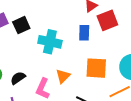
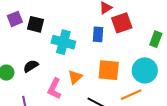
black square: (21, 25) -> (36, 24), turned 36
black semicircle: (18, 78) -> (31, 66), moved

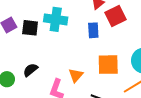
cyan cross: (63, 42) -> (56, 19), moved

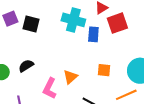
cyan cross: (56, 19) -> (73, 20), moved
orange square: (108, 65) -> (104, 70), size x0.6

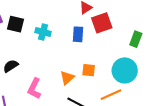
cyan cross: (73, 20) -> (43, 32), moved, size x0.7
orange triangle: (70, 77) -> (67, 78), moved

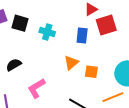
orange triangle: (67, 78) -> (71, 63), moved
pink L-shape: (34, 89) -> (36, 88), turned 30

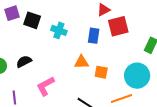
orange triangle: (71, 63) -> (81, 62), turned 35

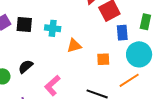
blue rectangle: (94, 36) -> (122, 33), moved
orange triangle: (81, 62) -> (74, 46), moved

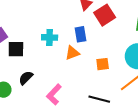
black square: (24, 25) -> (16, 49), moved
blue rectangle: (122, 33) -> (80, 34), moved

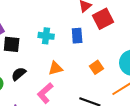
orange triangle: (72, 53) -> (55, 68), moved
orange square: (103, 64) -> (96, 67), turned -32

